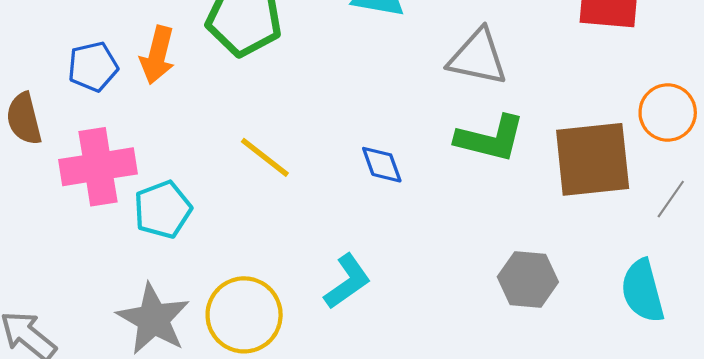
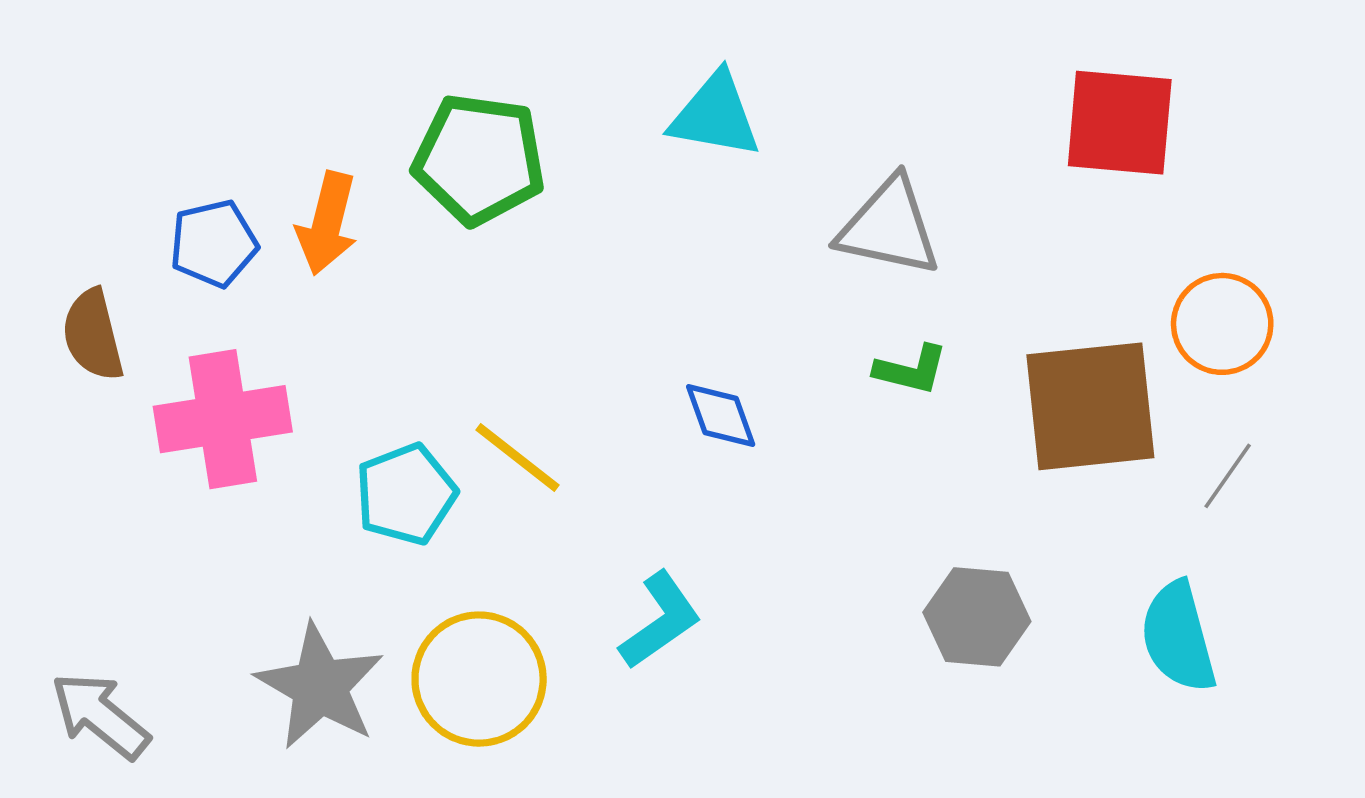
green L-shape: (490, 139) -> (911, 370), size x0.6
yellow line: (265, 157) -> (517, 458), moved
cyan pentagon: (163, 210) -> (406, 494), moved

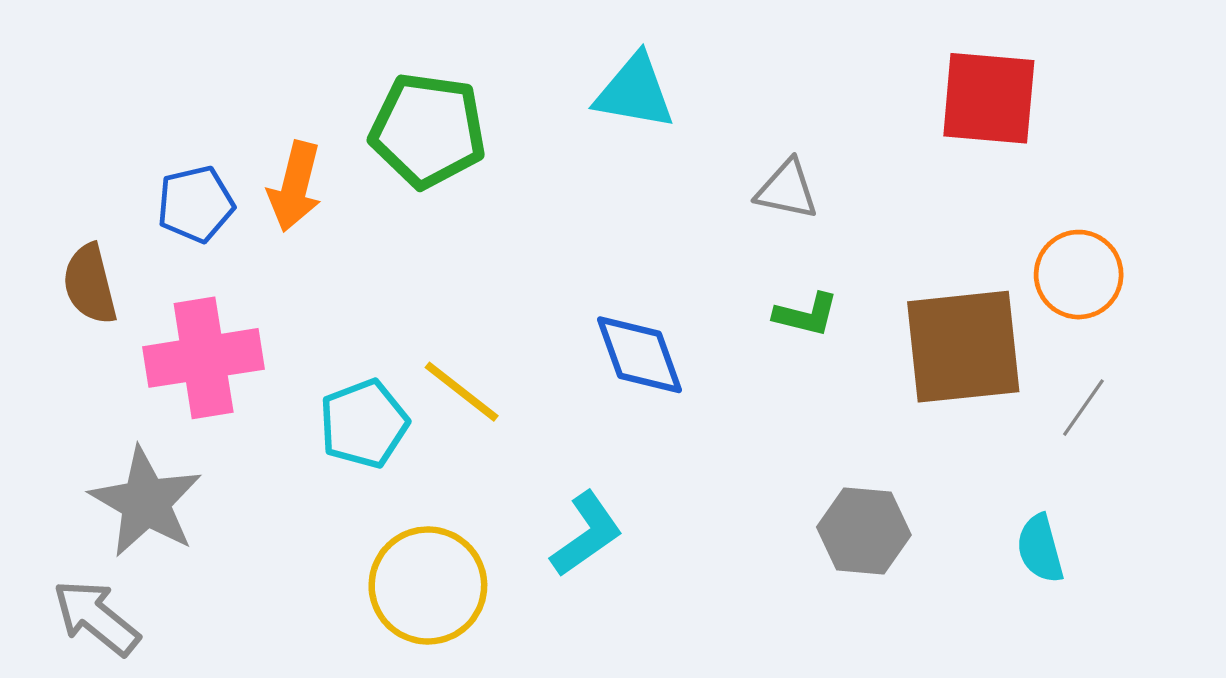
gray triangle: (889, 227) -> (787, 190), size x0.7
blue diamond: (721, 415) -> (639, 355), size x1.4
cyan semicircle: (1178, 637) -> (1040, 549), size x0.7
gray star: (320, 686) -> (146, 502), moved

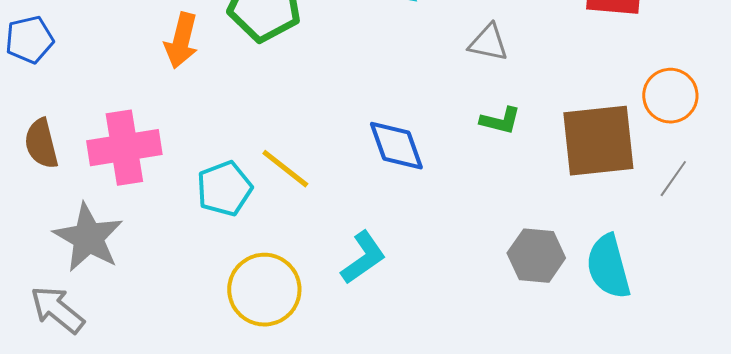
blue pentagon: (196, 204) -> (29, 40), moved
brown semicircle: (90, 284) -> (41, 144), moved
cyan semicircle: (1040, 549) -> (608, 267), moved, size x1.5

